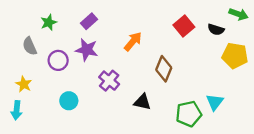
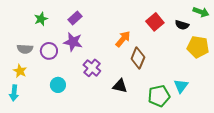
orange arrow: (133, 41) -> (123, 39), moved
gray semicircle: (30, 46) -> (25, 49), moved, turned -63

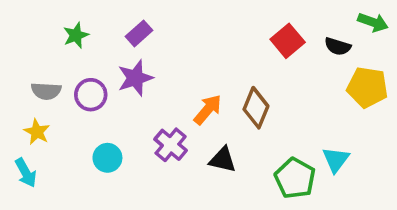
orange arrow: (123, 39) -> (208, 110), moved
purple star: (73, 42) -> (135, 78), turned -30
purple cross: (92, 68) -> (171, 145), moved
cyan arrow: (14, 93) -> (26, 173), turned -35
green pentagon: (159, 96) -> (295, 178), turned -30

